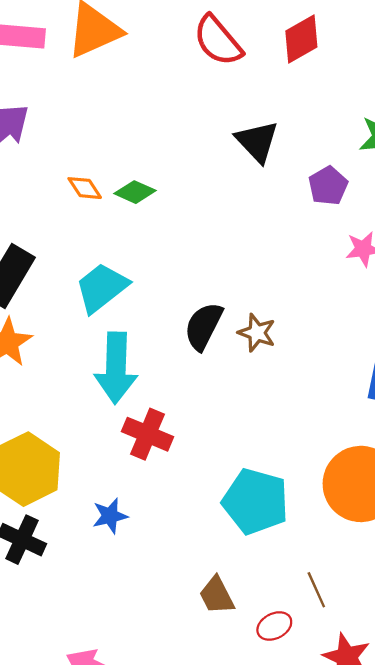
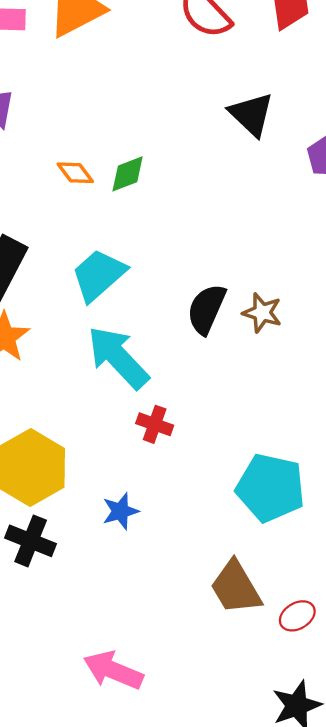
green diamond: (135, 192) -> (128, 174), turned -42
cyan arrow: (116, 368) -> (118, 357), turned 138
red cross: (148, 434) -> (155, 424), size x0.7
brown trapezoid: (217, 595) -> (236, 587), size x1.4

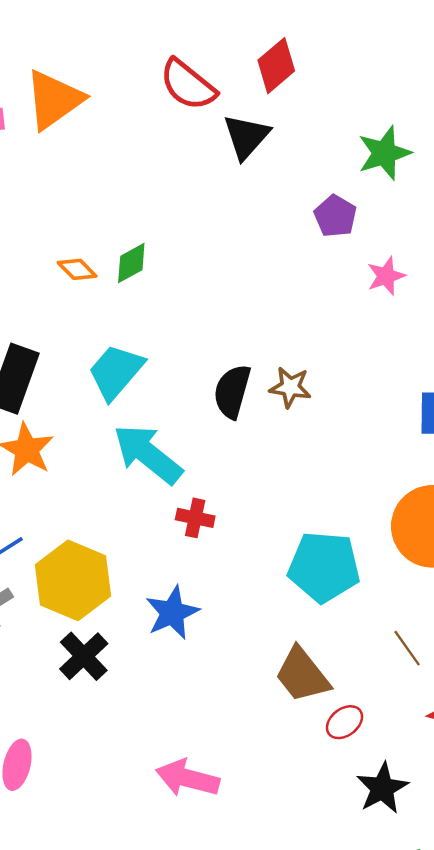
black triangle: (251, 114) -> (246, 137), moved, turned 36
blue star: (120, 511) -> (172, 613), size x1.4
black cross: (31, 541) -> (84, 656), turned 33
red ellipse: (297, 616) -> (344, 722), moved

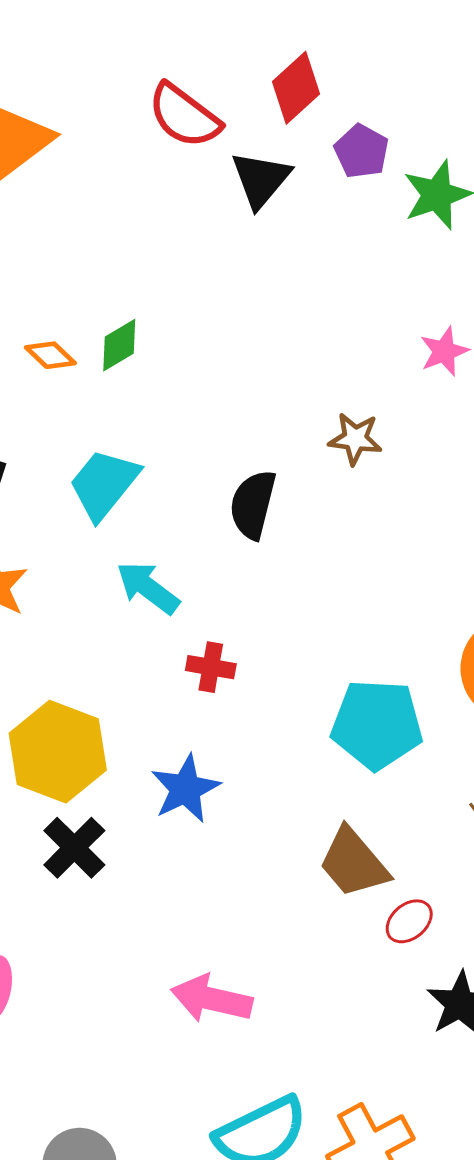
purple pentagon: (335, 216) -> (362, 151), moved
brown star: (290, 387) -> (355, 439), moved
cyan arrow: (148, 454) -> (148, 588), size x0.7

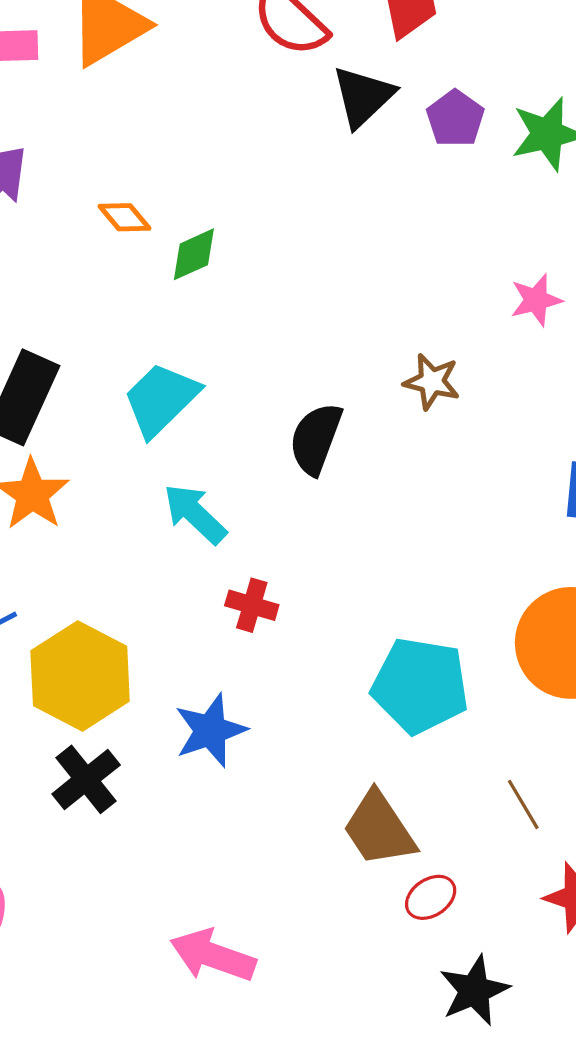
purple pentagon: (362, 151) -> (455, 119), moved
orange diamond: (50, 355) -> (125, 217), moved

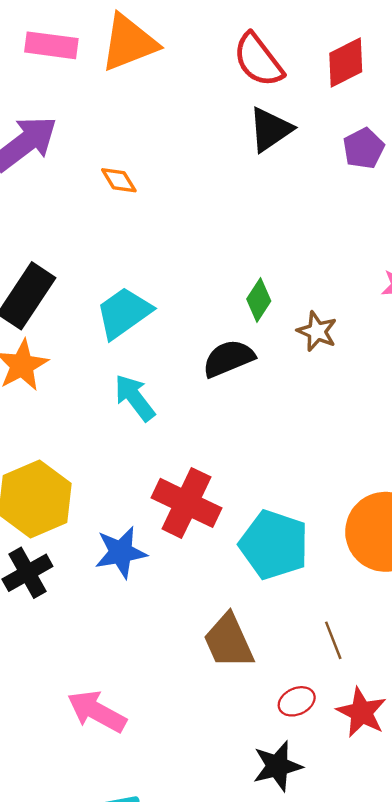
black triangle: (363, 97) -> (270, 129), moved
green diamond: (194, 254) -> (259, 300), moved, turned -42
black semicircle: (316, 439) -> (229, 358), turned 38
red cross: (252, 605) -> (186, 503), moved, size x1.8
red ellipse: (431, 897) -> (297, 701), moved

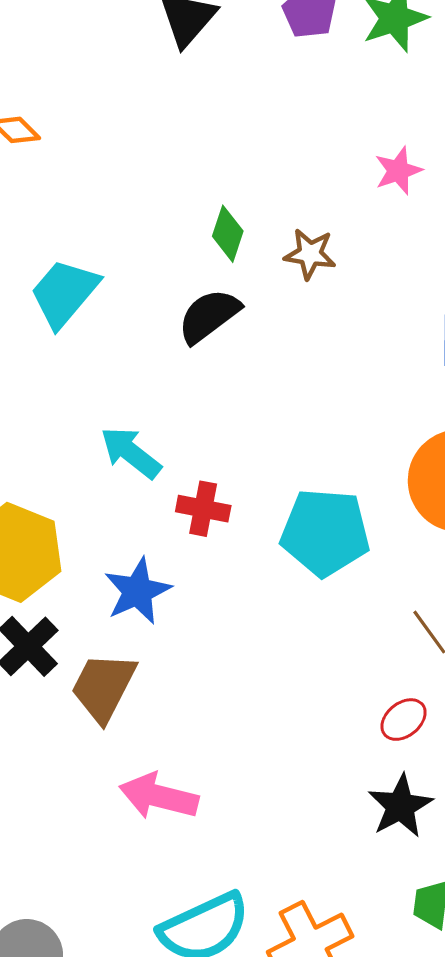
cyan arrow: (135, 398) -> (131, 453), moved
red cross: (186, 503) -> (203, 509), size x0.6
brown trapezoid: (229, 641) -> (104, 687), moved, turned 66

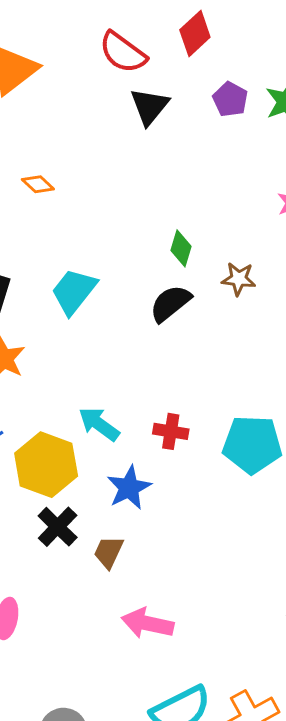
brown star: (310, 254) -> (239, 279), moved
cyan arrow: (131, 453) -> (99, 424), moved
brown trapezoid: (104, 687) -> (109, 552), size x0.7

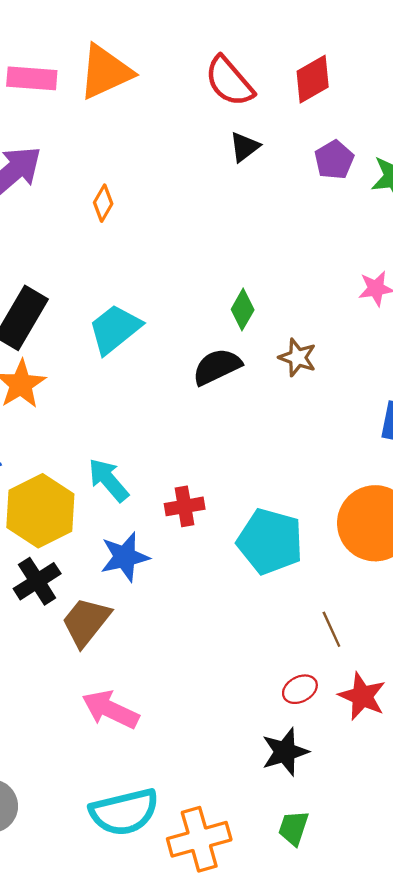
black triangle: (149, 106) -> (244, 147), size x0.7
orange diamond: (38, 184) -> (103, 203), turned 64
red cross: (171, 431) -> (185, 506), turned -32
brown trapezoid: (109, 552) -> (86, 622), size x1.4

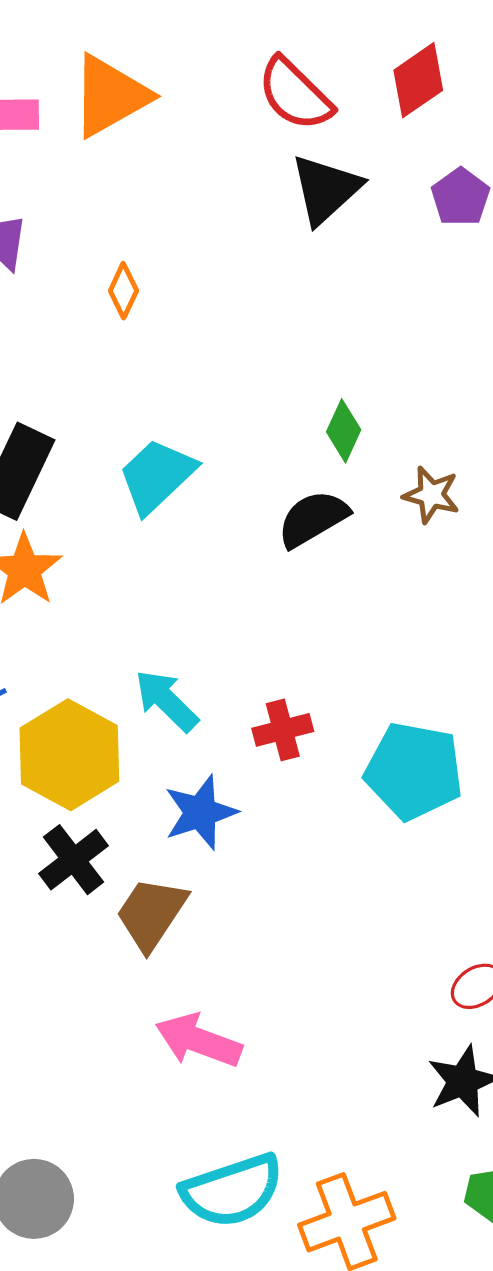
black triangle: (244, 147) -> (326, 189), size x1.6

